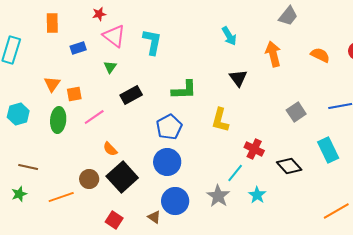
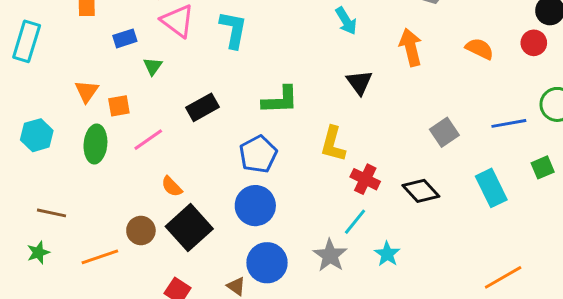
green triangle: (110, 67) -> (153, 66), moved
red cross: (254, 149) -> (365, 179), moved
black diamond: (289, 166) -> (421, 191), moved

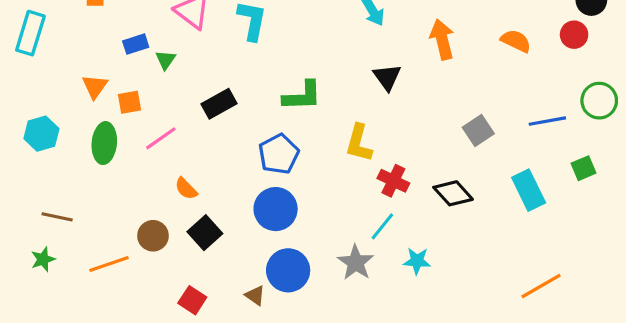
blue rectangle: (125, 38) -> (136, 44), moved
black square: (189, 228) -> (205, 233), size x0.7
cyan star: (387, 254) -> (417, 261), turned -30

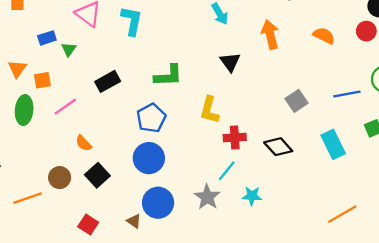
red cross: (393, 181) -> (235, 138), turned -30

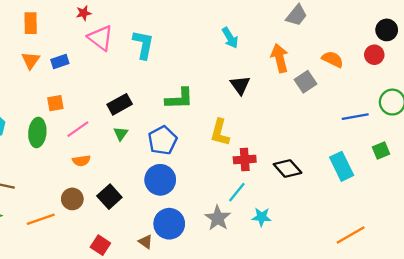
green triangle: (69, 49) -> (121, 134), moved
orange triangle: (17, 69) -> (31, 60), moved
gray square: (297, 101) -> (306, 82), moved
orange semicircle: (84, 143) -> (81, 161), moved, turned -54

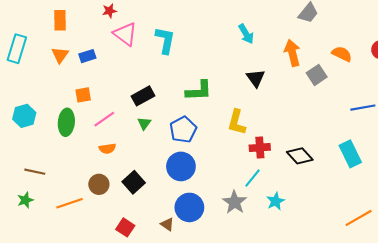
cyan star: (262, 217) -> (276, 201), turned -30

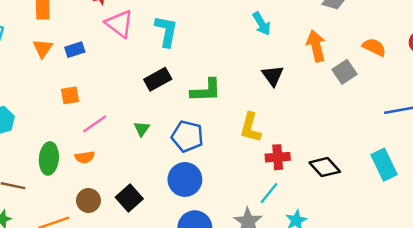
black rectangle: (143, 96) -> (158, 79), moved
green ellipse: (66, 122) -> (49, 158), moved
blue pentagon: (183, 130) -> (187, 136), turned -30
orange semicircle: (107, 149) -> (85, 157), moved

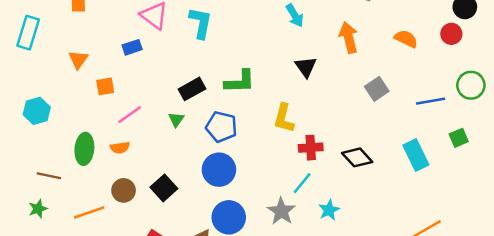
orange triangle: (43, 48) -> (78, 60), moved
blue rectangle: (75, 50) -> (132, 47), moved
gray square: (344, 72) -> (377, 89), moved
black rectangle: (158, 79) -> (192, 89), moved

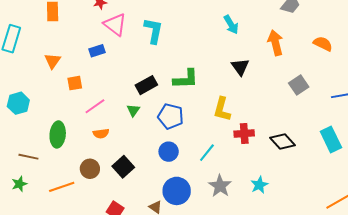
orange semicircle: (120, 148) -> (101, 133), moved
blue circle: (219, 170) -> (169, 152), size x0.7
cyan line: (302, 183) -> (207, 153), moved

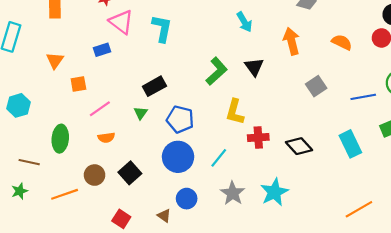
green L-shape: (186, 79) -> (217, 71), moved, turned -40
blue circle: (169, 152) -> (178, 157), size x1.5
cyan star: (259, 185) -> (274, 192), size x1.5
blue circle: (177, 191) -> (187, 199), size x0.7

